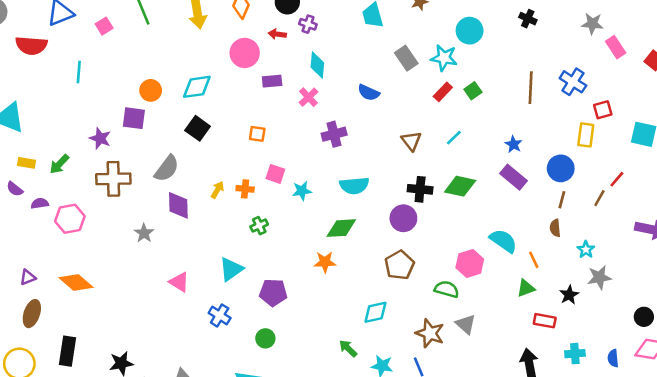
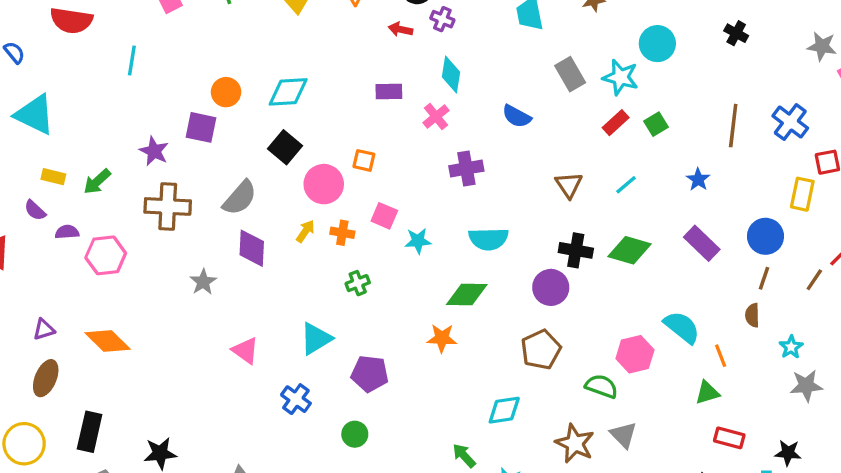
pink circle: (245, 53) -> (324, 184), moved
blue star: (514, 144) -> (698, 179), moved
black star: (569, 295) -> (788, 453), moved, turned 30

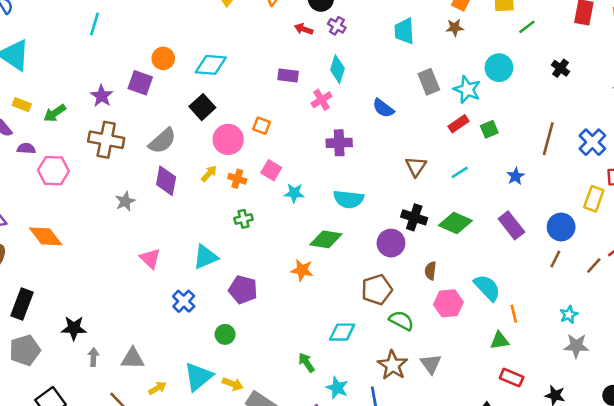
brown semicircle: (752, 315) -> (430, 271), moved
green semicircle: (601, 386) -> (401, 321), moved

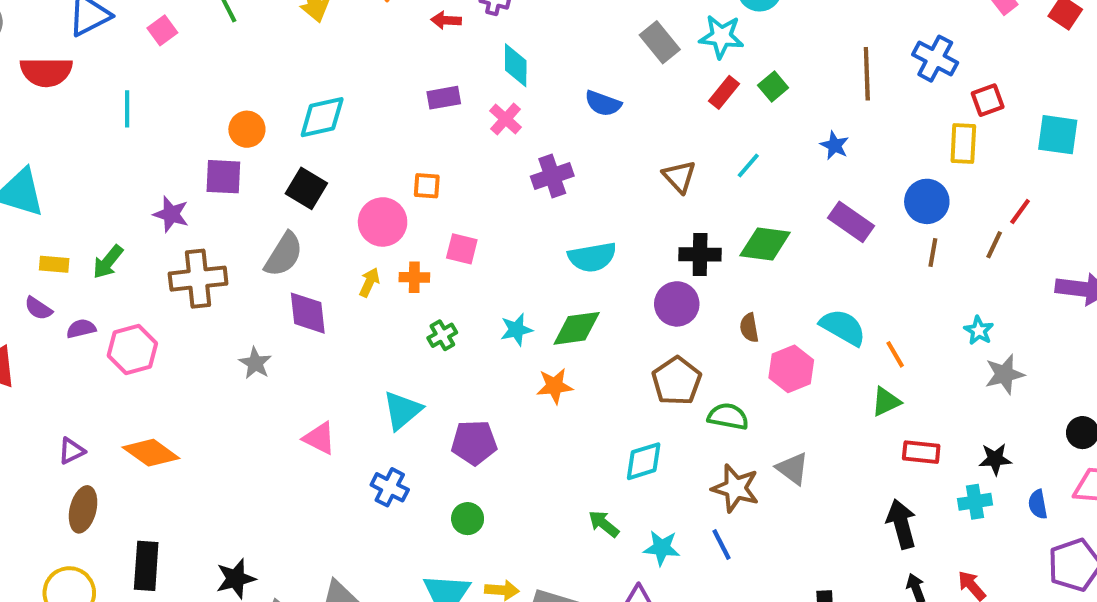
black square: (202, 107) -> (306, 188), moved
cyan star: (294, 193) -> (516, 330), moved

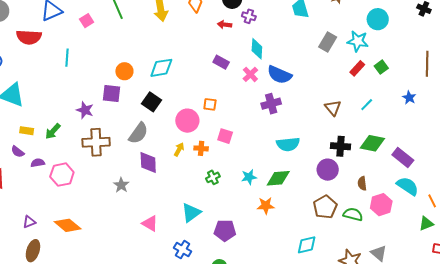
gray rectangle: (660, 42) -> (328, 42), turned 66
purple rectangle: (444, 98) -> (221, 62), turned 35
blue semicircle: (603, 103) -> (279, 75), moved, size x1.4
purple rectangle: (851, 222) -> (403, 157), moved
green semicircle: (728, 416) -> (353, 214), moved

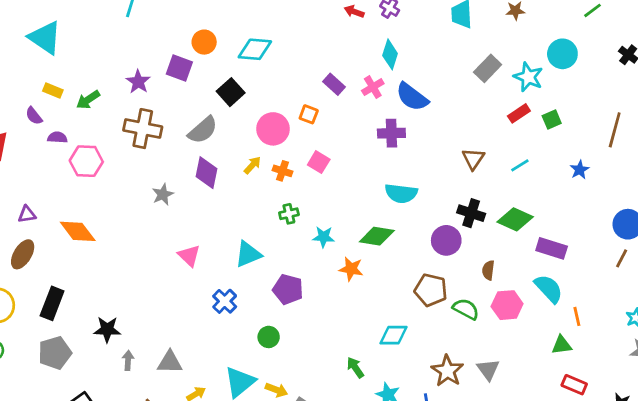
purple rectangle: (221, 62) -> (334, 84), moved
purple rectangle: (403, 157) -> (552, 248), turned -35
cyan star: (249, 177) -> (323, 237), moved
brown pentagon: (325, 207) -> (431, 290), turned 30

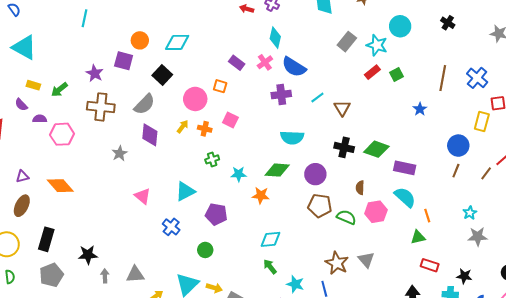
cyan line: (520, 165) -> (317, 98), moved
purple circle: (446, 240) -> (315, 174), moved
cyan diamond: (394, 335) -> (270, 239), moved

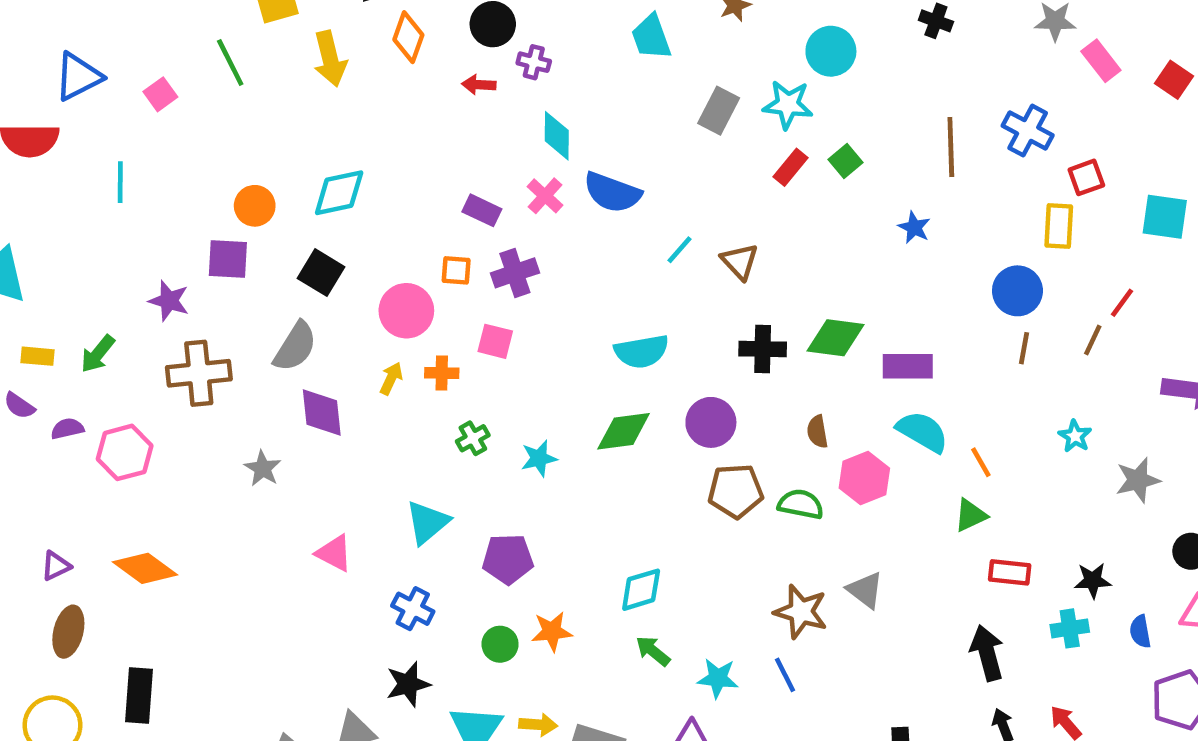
purple cross: (281, 95) -> (515, 273), moved
orange star: (261, 195) -> (552, 632), moved
gray star: (478, 236) -> (1138, 480), moved
black star: (88, 255) -> (408, 684), moved

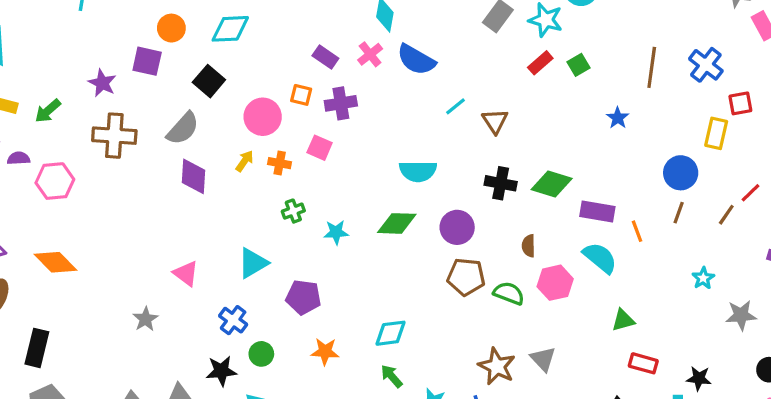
orange line: (981, 462) -> (637, 231), moved
gray star: (263, 468) -> (146, 319), moved
green circle: (500, 644) -> (261, 354), moved

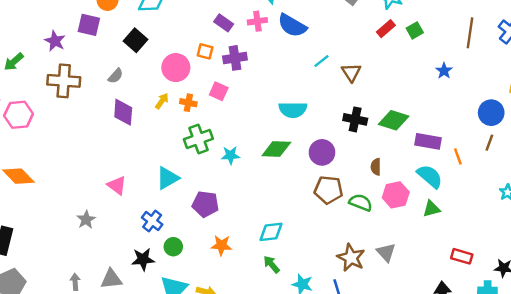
pink cross: (370, 54) -> (257, 21), turned 30
gray semicircle: (183, 128) -> (116, 76), size x0.6
green cross: (293, 211) -> (198, 139), size x1.6
green triangle: (623, 320) -> (431, 209), moved

